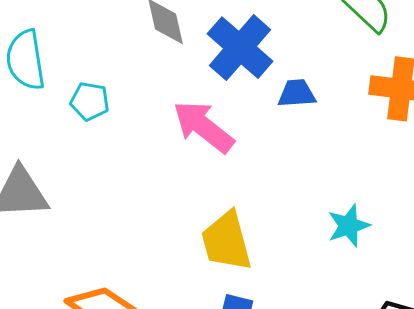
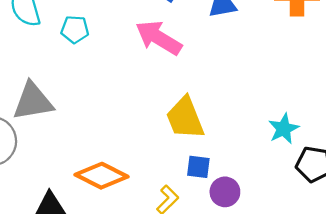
cyan star: (349, 226) -> (284, 129), moved

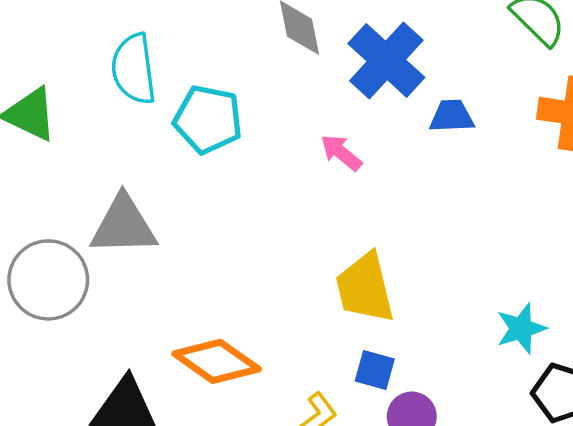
cyan pentagon: (75, 29) -> (208, 119), size x1.5
pink arrow: (159, 38) -> (341, 153), size x0.6

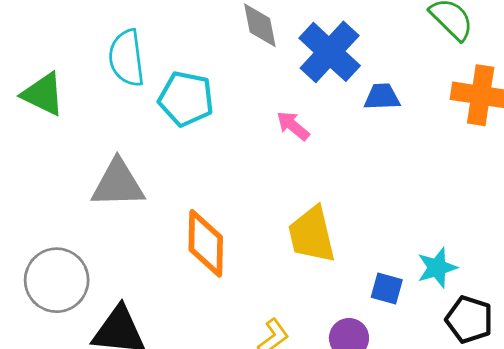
gray circle: (48, 280) -> (57, 280), moved
orange diamond: (217, 361) -> (206, 243), moved, turned 56
blue square: (375, 370) -> (387, 288), moved

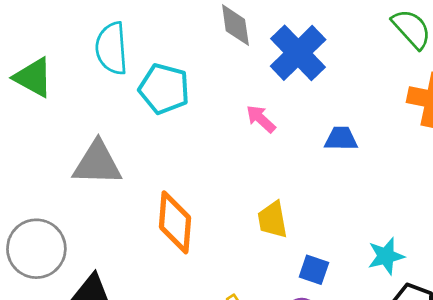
blue trapezoid: (382, 97) -> (341, 139), moved
yellow trapezoid: (312, 235) -> (273, 220), size x0.7
blue square: (387, 288) -> (314, 270), moved

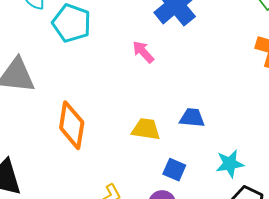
blue trapezoid: (341, 139) -> (192, 118), moved
yellow trapezoid: (273, 220) -> (146, 129), turned 104

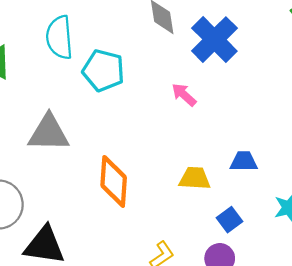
blue square: (174, 170) -> (229, 220), turned 35

